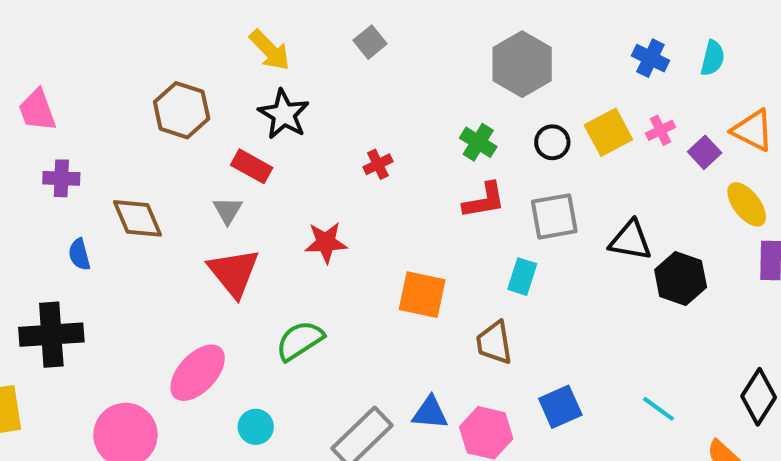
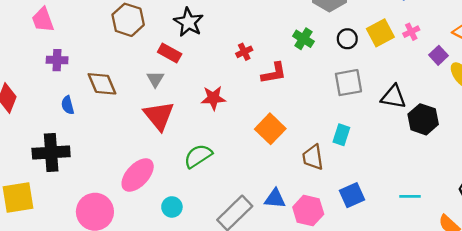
purple square: (705, 152) -> (438, 55), moved
red L-shape: (484, 200) -> (274, 73), moved
cyan rectangle: (522, 277) -> (341, 135), moved
orange square: (422, 295) -> (270, 129), turned 32
cyan line: (658, 409) -> (410, 196), turned -36

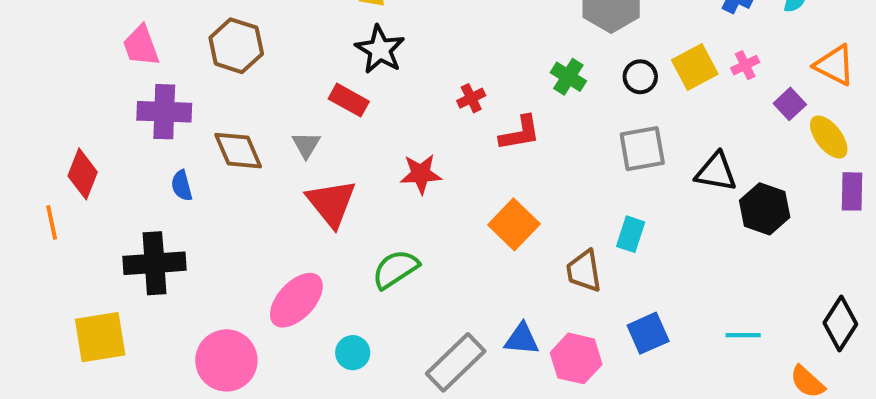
brown hexagon: (128, 20) -> (236, 46), moved
purple cross: (57, 60) -> (164, 112), size x1.5
gray triangle: (155, 79) -> (306, 145), moved

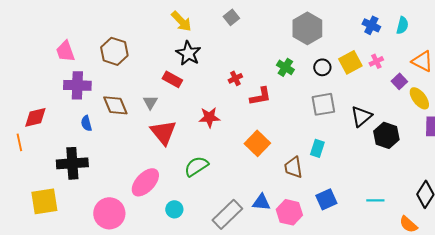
black triangle: (716, 172) -> (361, 116), turned -50
red diamond: (83, 174) -> (35, 117), turned 55

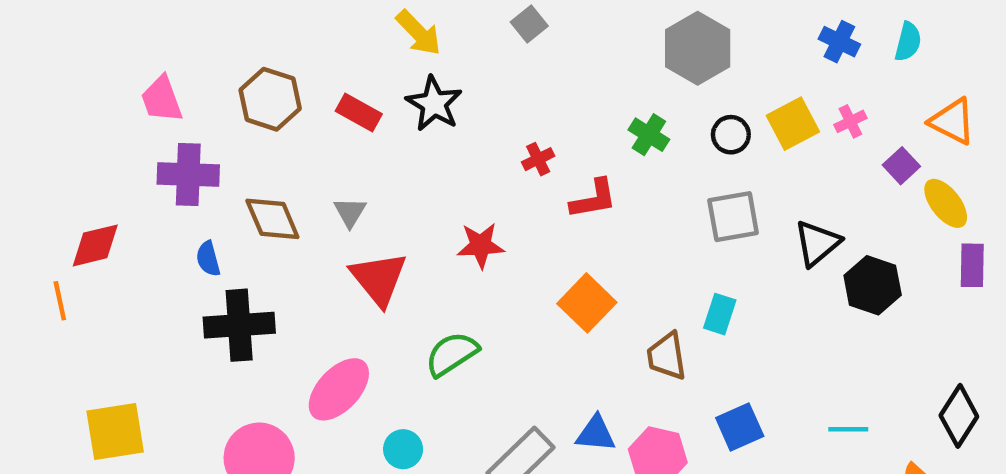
red rectangle: (172, 79) -> (359, 113), moved
black cross: (72, 163) -> (239, 325), moved

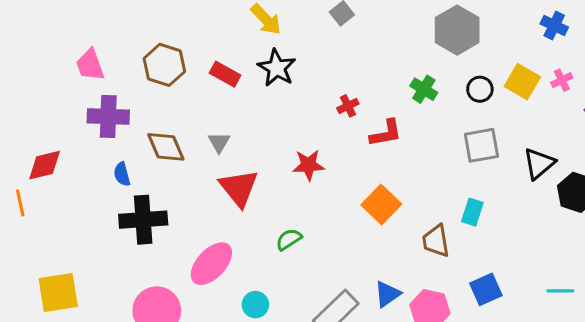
yellow square: (793, 124) -> (522, 82), turned -32
green semicircle: (452, 354) -> (289, 239), size x0.7
blue triangle: (596, 434) -> (387, 294), turned -40

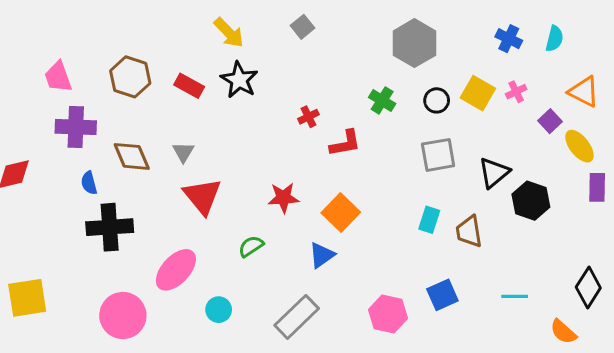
red star: (308, 165) -> (283, 198), moved
brown trapezoid: (436, 241) -> (469, 232), moved
blue triangle: (387, 294) -> (322, 255), moved

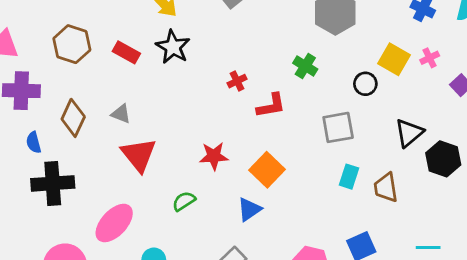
black circle: (437, 100) -> (365, 84), moved
gray triangle: (183, 152) -> (121, 114), turned -40
gray square: (438, 155) -> (338, 127), moved
brown diamond: (132, 156) -> (73, 118), turned 48

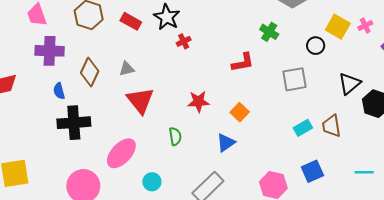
red cross: (237, 81) -> (184, 41), moved
gray triangle: (121, 114) -> (127, 69), turned -35
orange square: (267, 170) -> (240, 112), size x0.7
cyan rectangle: (349, 177) -> (303, 128), moved, turned 42
green semicircle: (184, 201) -> (175, 136), turned 114

